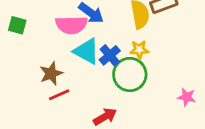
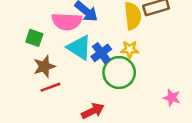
green square: (17, 25) -> (34, 38), moved

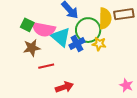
pink semicircle: (67, 22) -> (44, 29), moved
green circle: (119, 73) -> (88, 30), moved
red line: (50, 87) -> (46, 66), moved

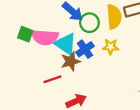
green circle: (88, 30) -> (89, 23), moved, size x0.7
brown star: (32, 48) -> (71, 61), moved

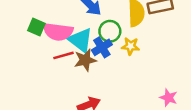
green circle: (89, 23) -> (110, 31), moved
red line: (53, 79) -> (64, 55), moved

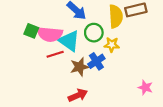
blue cross: (102, 47) -> (96, 61), moved
brown star: (85, 60) -> (80, 67), moved

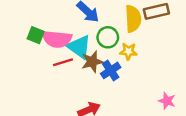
brown star: (80, 67) -> (92, 62), moved

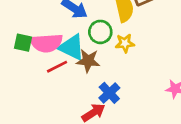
brown star: (92, 62) -> (88, 61), turned 30
blue cross: (111, 70) -> (109, 93), moved

